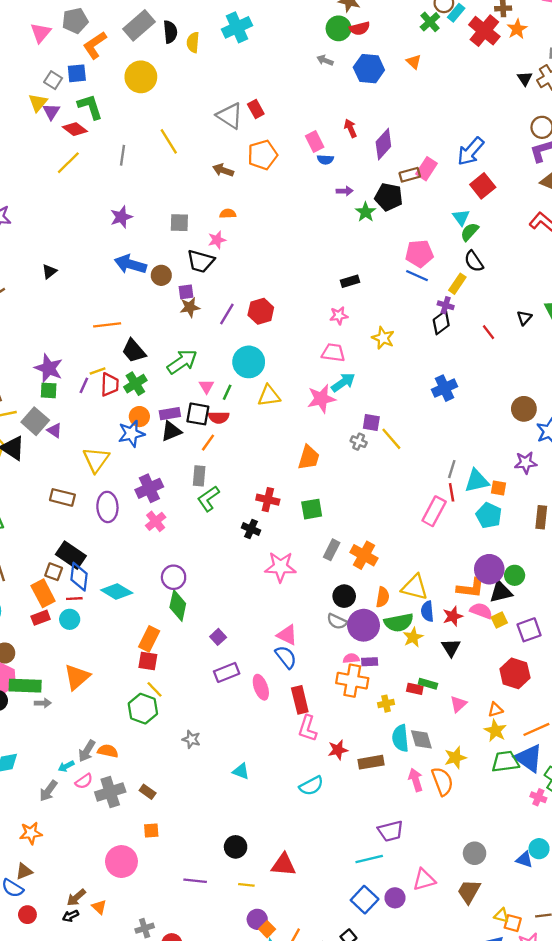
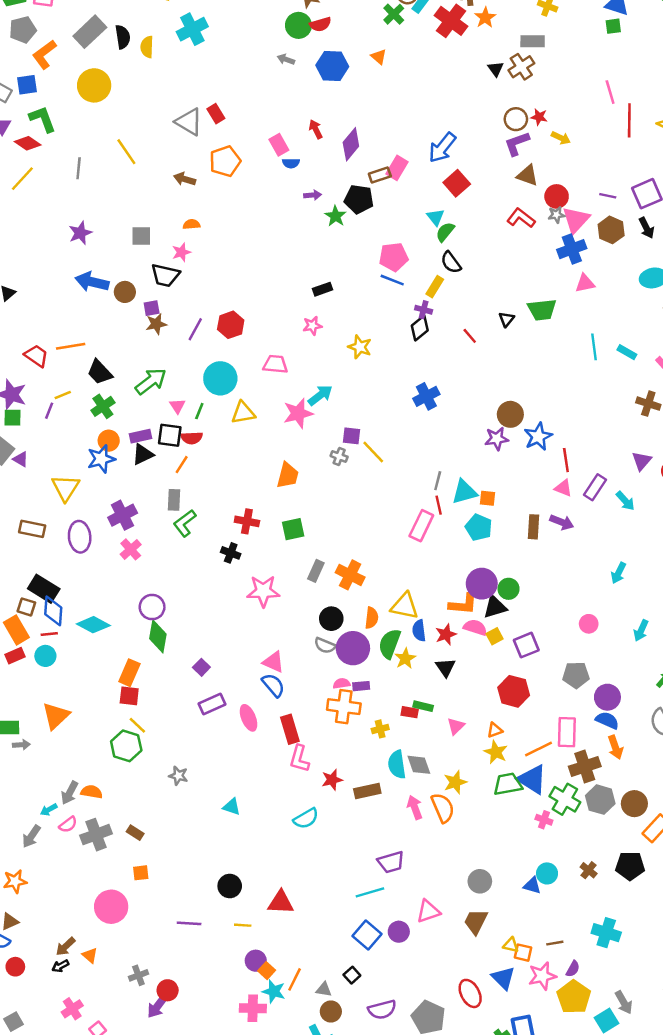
pink trapezoid: (333, 353) -> (275, 364), moved
red trapezoid: (110, 385) -> (36, 356), moved, turned -55
purple star: (526, 463) -> (497, 439), moved
green semicircle: (399, 623) -> (390, 644), turned 124

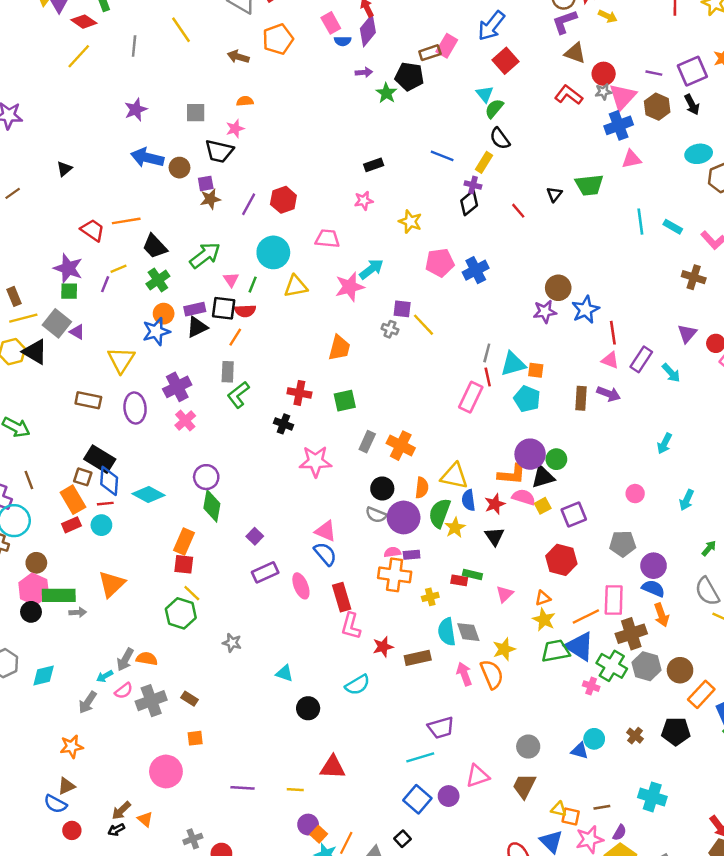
purple diamond: (351, 144) -> (368, 30), moved
pink pentagon: (394, 257) -> (440, 263), moved
black circle: (230, 886) -> (308, 708), moved

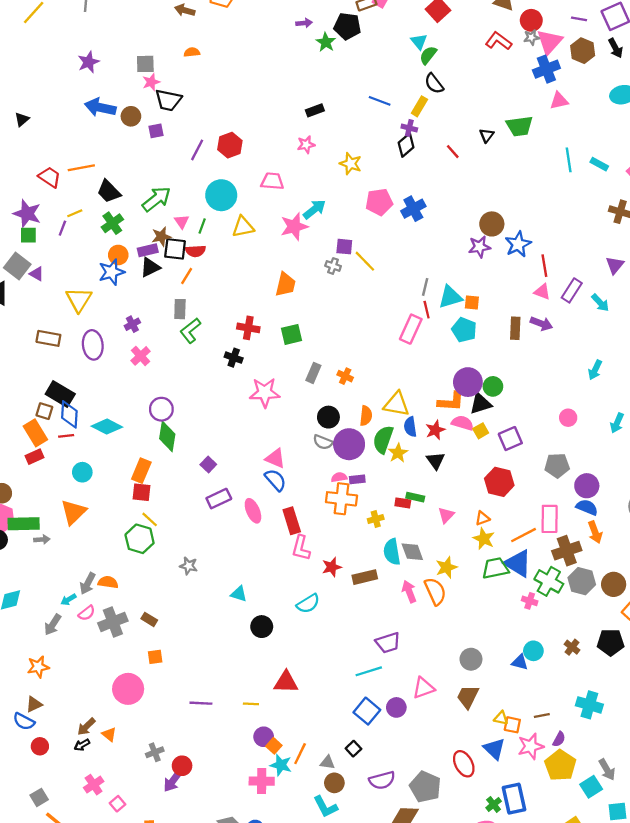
pink star: (235, 129) -> (151, 82), moved
brown star: (210, 199) -> (161, 237), moved
purple cross: (177, 387) -> (132, 324), size x0.6
orange cross: (401, 446) -> (345, 376), size x0.6
cyan circle: (101, 525) -> (82, 472), moved

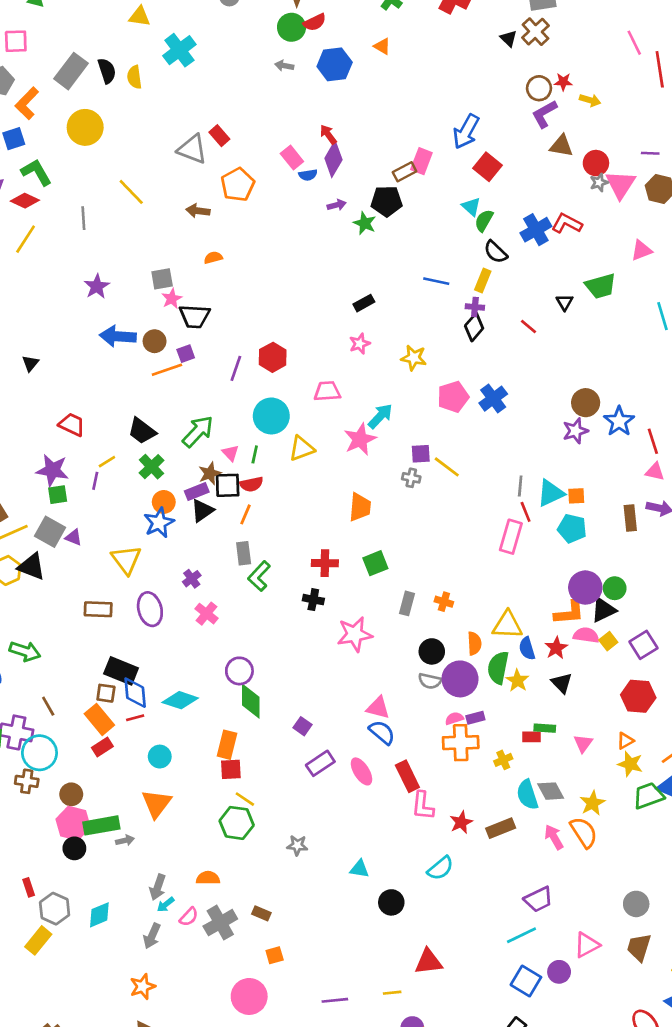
red L-shape: (498, 41) -> (567, 223), moved
blue cross: (546, 69) -> (536, 230), moved
orange line: (81, 168) -> (167, 370), moved
gray arrow: (88, 584) -> (158, 887), moved

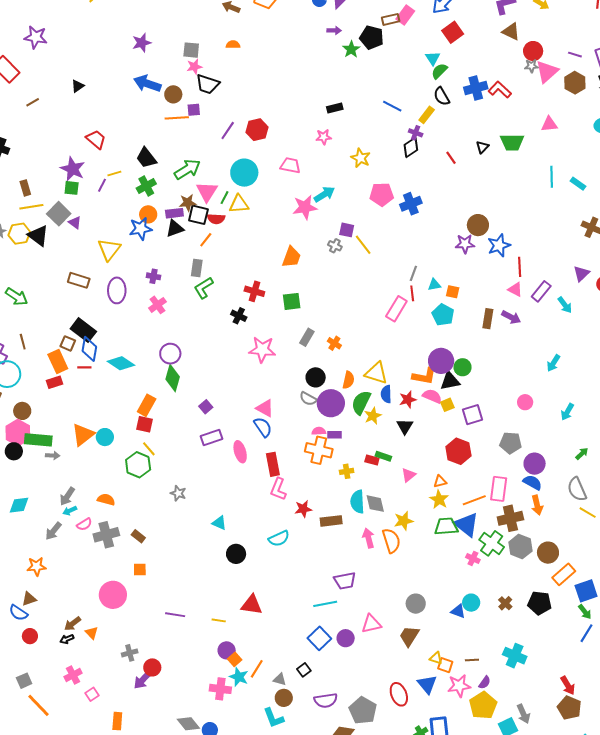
yellow triangle: (302, 448) -> (239, 204), moved
pink triangle: (231, 453) -> (207, 192), size x1.6
cyan triangle: (551, 493) -> (434, 285), size x0.6
purple cross: (192, 579) -> (154, 276), turned 32
cyan circle: (160, 757) -> (105, 437), moved

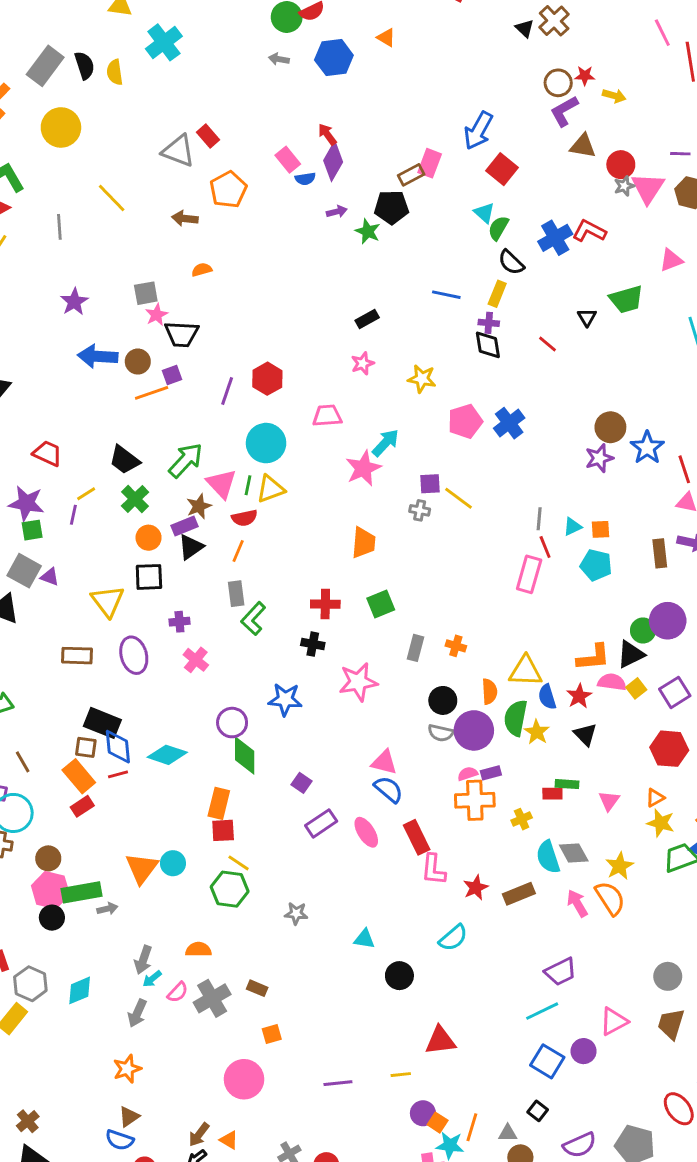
black diamond: (411, 147) -> (488, 345), turned -50
black square: (198, 215) -> (149, 577), moved
blue star: (141, 229) -> (285, 699), moved, turned 30
purple circle: (441, 361) -> (668, 621), moved

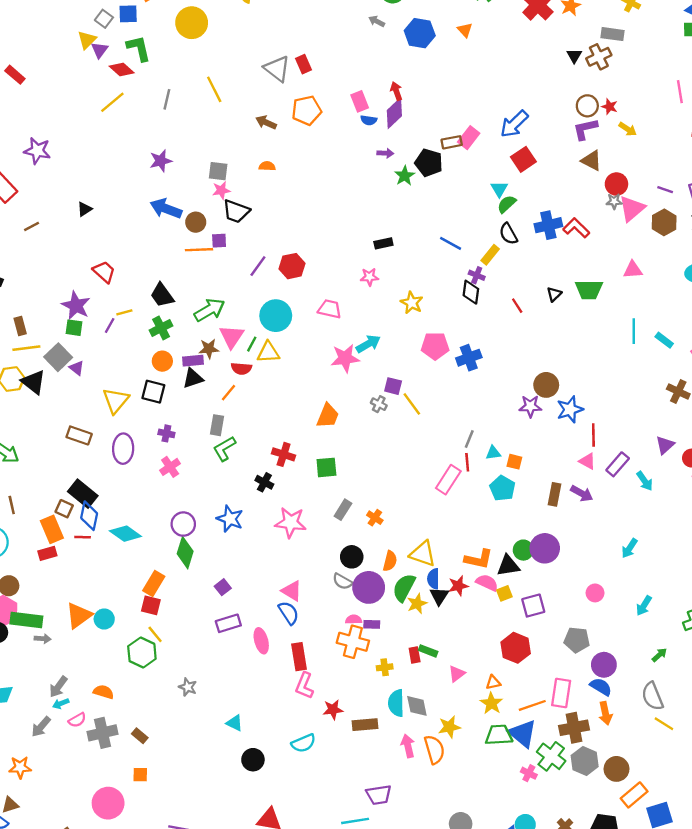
black triangle: (585, 734) -> (439, 596), moved
red rectangle: (552, 794) -> (415, 655), turned 63

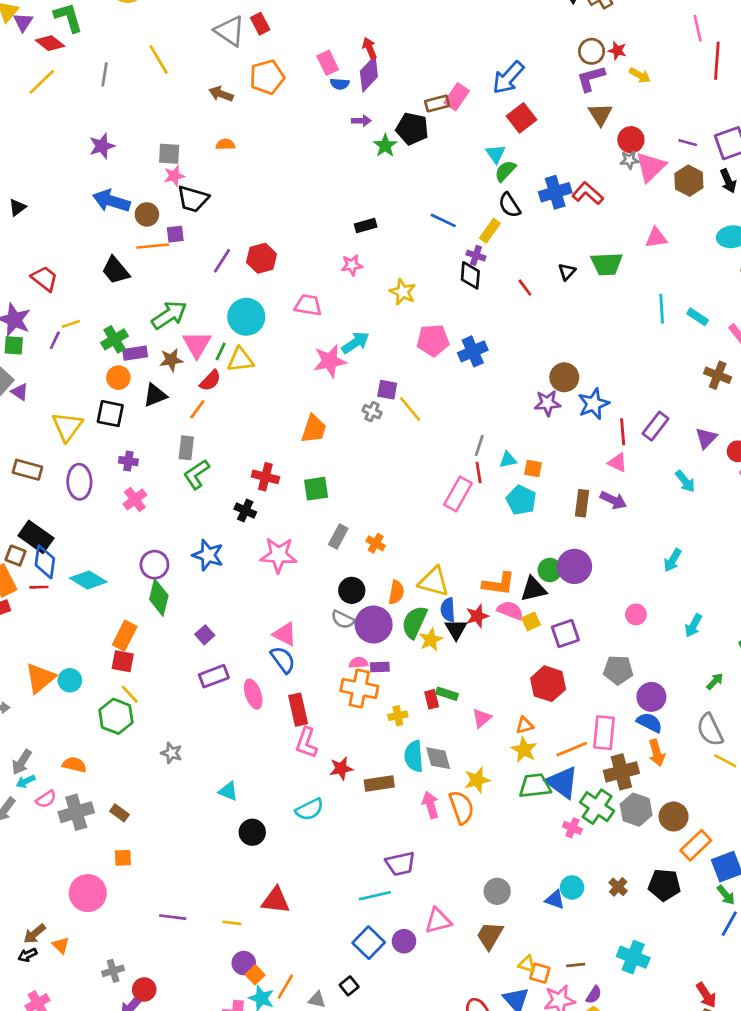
brown triangle: (591, 161) -> (600, 114), turned 35
black trapezoid: (162, 295) -> (116, 270), moved
purple rectangle: (193, 361) -> (135, 353), moved
red semicircle: (241, 369) -> (210, 380), turned -48
purple rectangle: (618, 464) -> (655, 426), moved

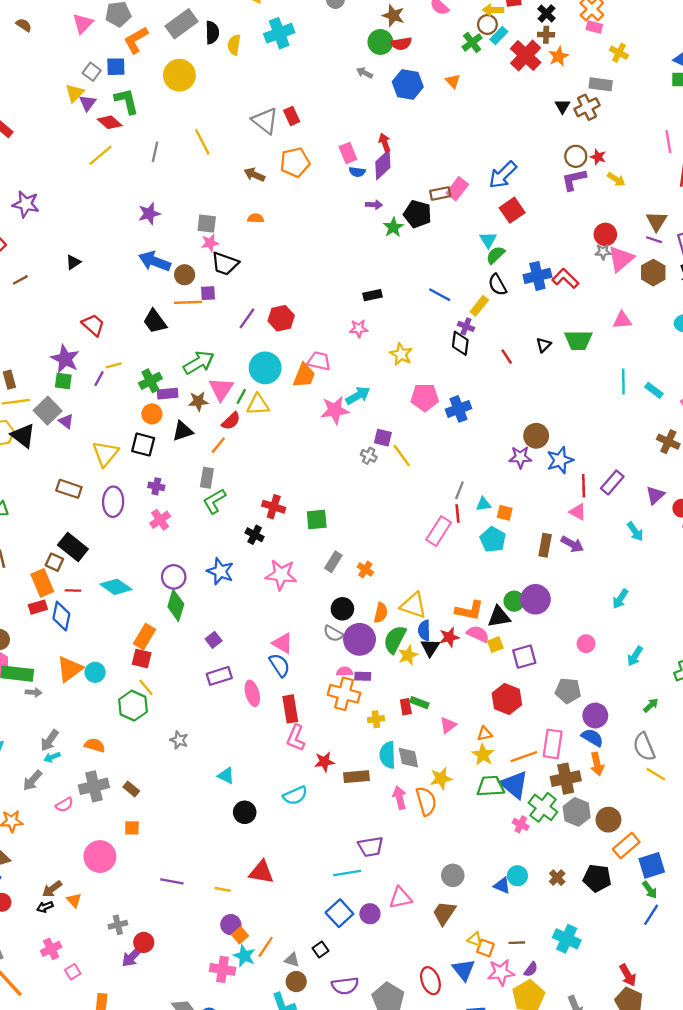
brown triangle: (600, 114) -> (657, 221), moved
orange trapezoid: (314, 429) -> (304, 375), moved
blue diamond: (45, 562) -> (61, 616), moved
pink semicircle: (46, 799) -> (64, 805), moved

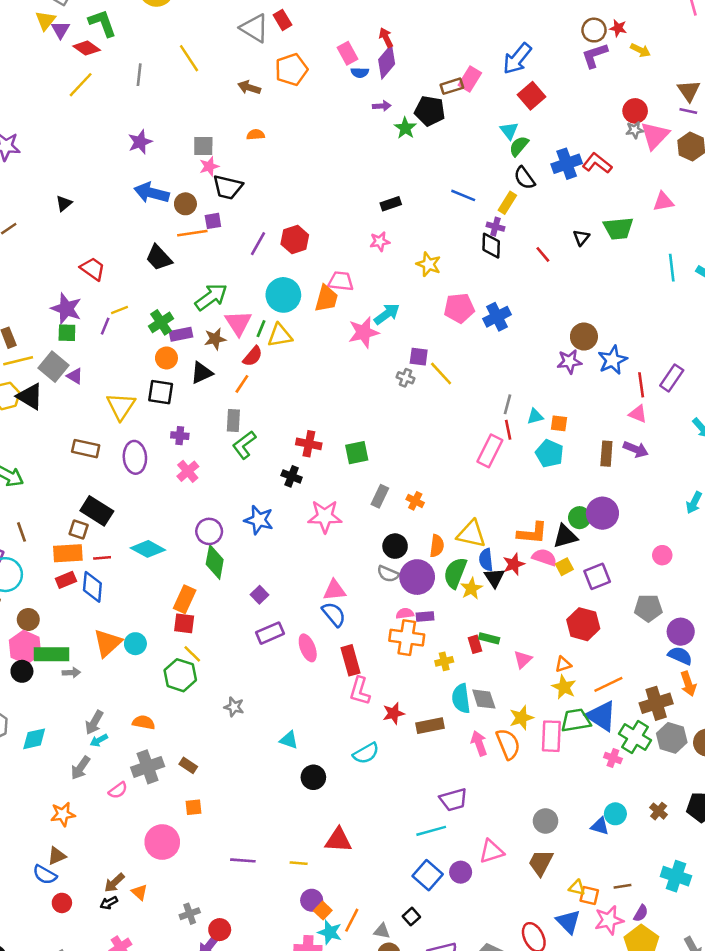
orange rectangle: (42, 583) -> (68, 553), turned -64
pink triangle: (283, 643) -> (334, 590), turned -30
pink rectangle: (553, 744) -> (551, 736), moved

